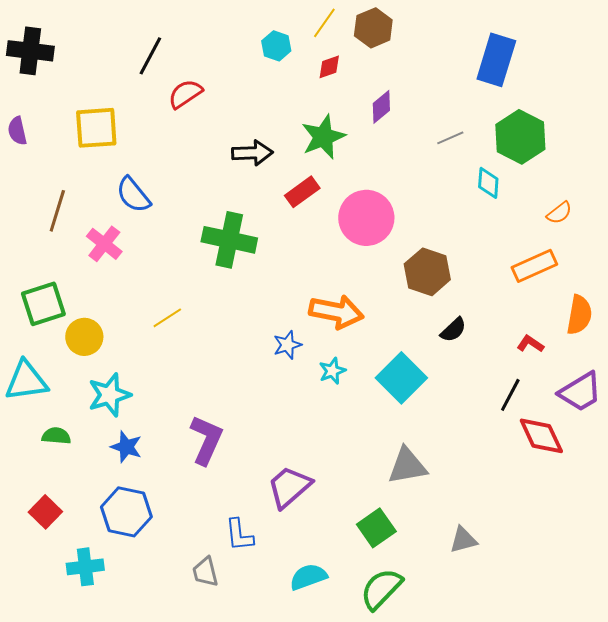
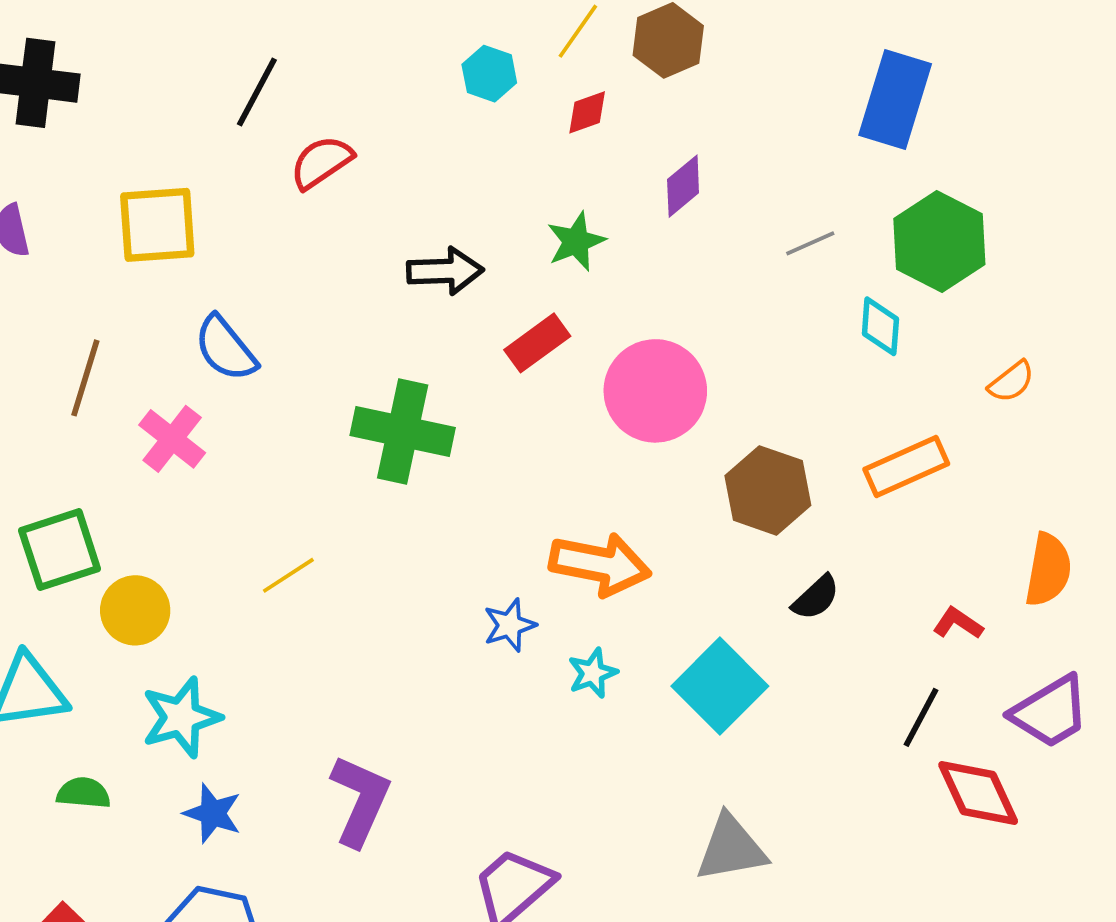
green star: (323, 137) -> (576, 241), size x0.7
orange rectangle: (534, 266) -> (906, 467), moved

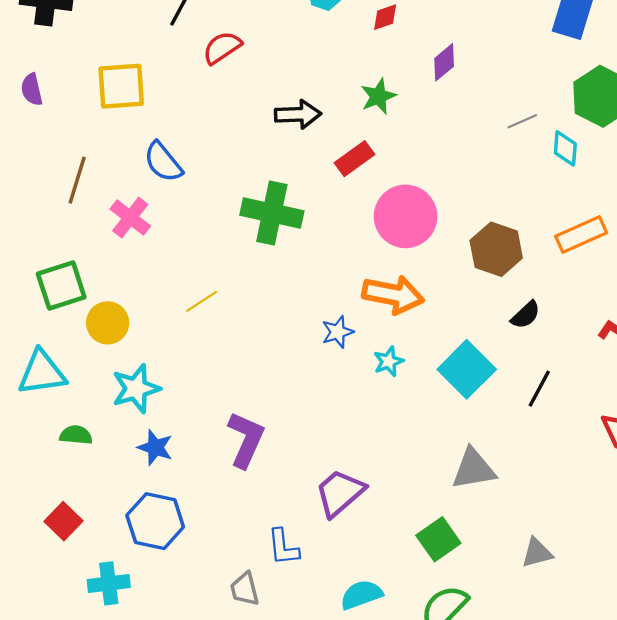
gray line: (810, 243) -> (522, 121), moved
pink circle: (655, 391) -> (406, 216), moved
black line: (921, 717) -> (539, 389), moved

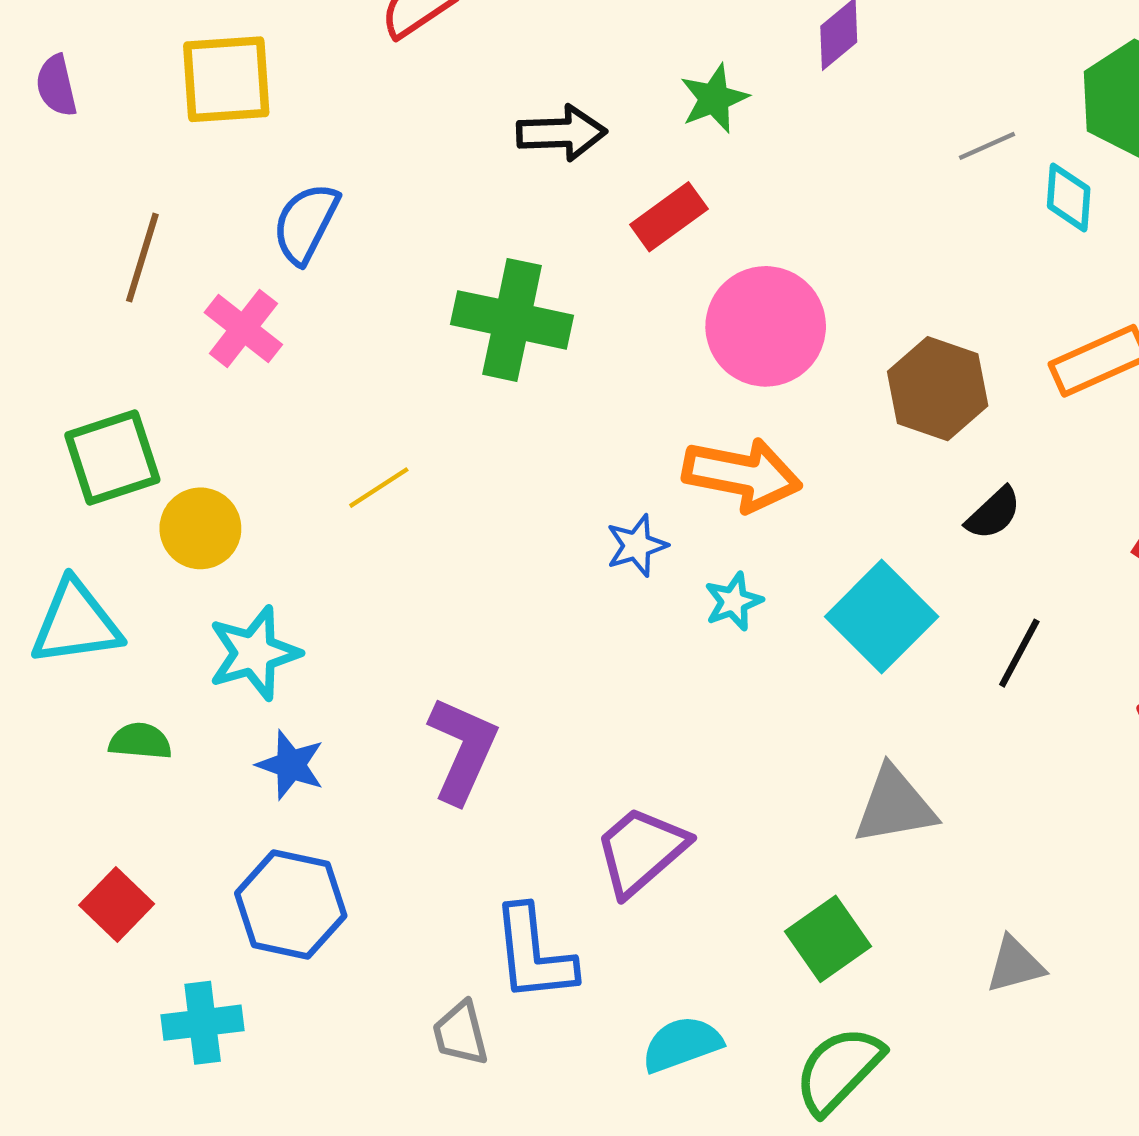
blue semicircle: (163, 162) -> (306, 223), turned 66
blue L-shape: (283, 547) -> (534, 954), size x1.4

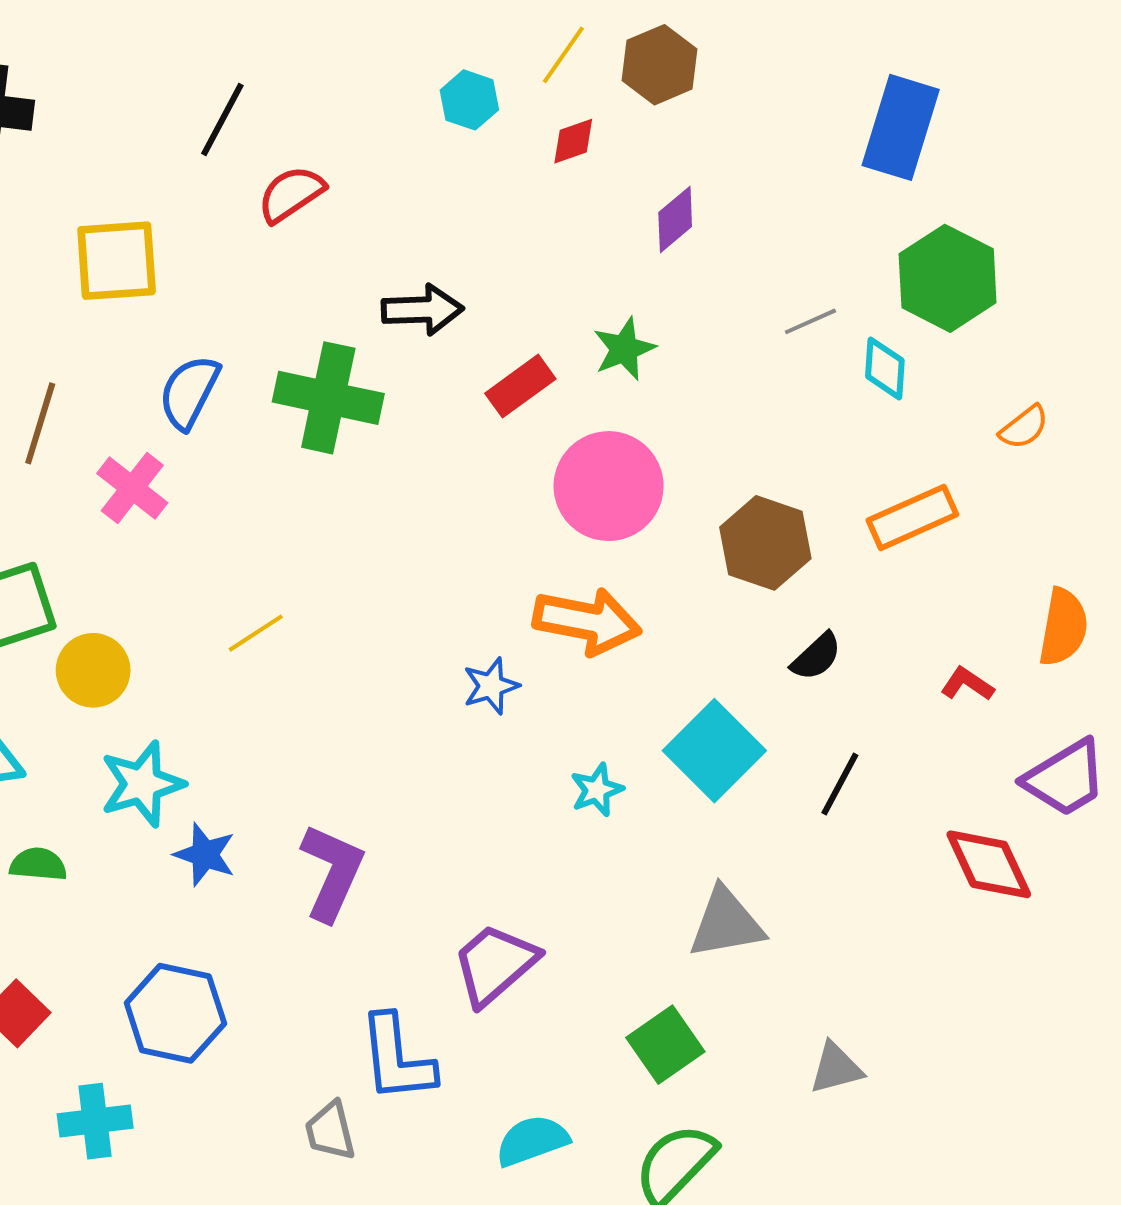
green star: (714, 99) -> (624, 349), moved
green cross: (512, 320) -> (328, 398), moved
cyan star: (733, 601) -> (597, 790), moved
blue star: (291, 765) -> (205, 855), moved

